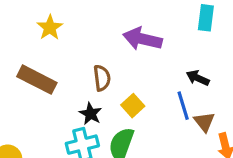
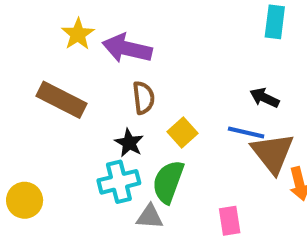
purple arrow: (143, 39) -> (127, 48), moved
blue line: (183, 106) -> (246, 133), turned -60
brown triangle: (204, 122) -> (273, 153), size x1.6

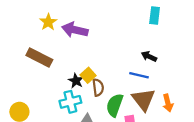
brown semicircle: (144, 98) -> (98, 87), moved
yellow square: (182, 133) -> (88, 75), moved
brown triangle: (273, 153) -> (143, 100), moved
green semicircle: (168, 182) -> (115, 105), moved

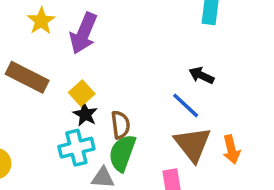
purple arrow: (75, 30) -> (83, 33), turned -80
yellow square: (88, 75) -> (82, 93), moved
blue line: (139, 75) -> (186, 105), turned 30
green semicircle: (115, 105) -> (122, 153), moved

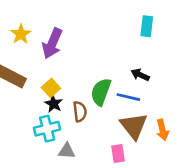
blue line: (186, 105) -> (128, 97), turned -30
green semicircle: (122, 153) -> (101, 92), moved

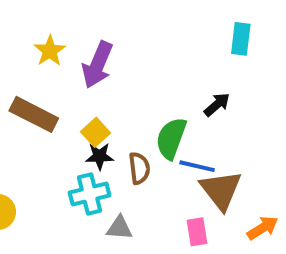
black arrow: (140, 75) -> (217, 104), moved, turned 114
blue line: (128, 97) -> (197, 166), moved
black star: (54, 104) -> (100, 156), turned -30
orange arrow: (163, 130) -> (263, 228), moved, turned -108

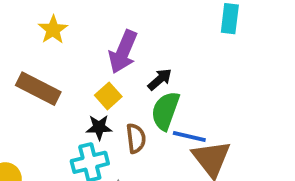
purple arrow: (98, 65) -> (123, 52), moved
black arrow: (217, 104) -> (160, 79), moved
yellow square: (96, 132) -> (108, 96), moved

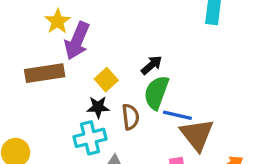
purple arrow: (123, 52) -> (77, 41), moved
brown rectangle: (38, 89) -> (45, 73), turned -36

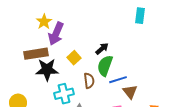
black star: (98, 107) -> (47, 70), moved, size x1.6
blue line: (177, 115) -> (118, 80), turned -30
brown triangle: (197, 135) -> (130, 92), size x0.7

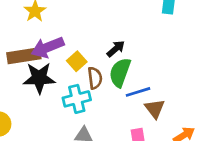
purple arrow: (56, 34) -> (47, 47), moved, turned 45
brown semicircle: (89, 81) -> (95, 78), moved
cyan cross: (64, 94) -> (77, 99), moved

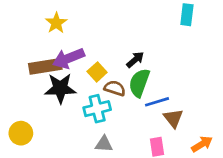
brown semicircle: (95, 78) -> (115, 88), turned -65

